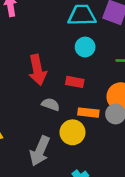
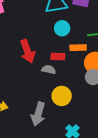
gray semicircle: (51, 104) -> (49, 70), moved
orange rectangle: (88, 113) -> (78, 48), moved

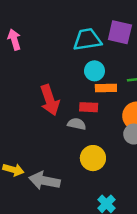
orange rectangle: (78, 48) -> (106, 88), moved
gray arrow: (38, 114) -> (44, 181), moved, turned 85

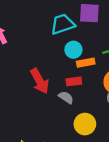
gray semicircle: (77, 124) -> (66, 97), turned 32

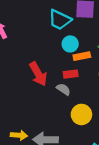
cyan trapezoid: (63, 24) -> (60, 20), turned -135

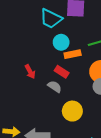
red arrow: (38, 74) -> (30, 72), size x0.6
red rectangle: (71, 74) -> (62, 72), turned 40

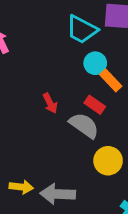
orange rectangle: (73, 54) -> (111, 80), turned 56
gray semicircle: (55, 87) -> (84, 125), size x1.5

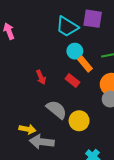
gray semicircle: (84, 125) -> (56, 110), moved
yellow arrow: (21, 187) -> (27, 129), moved

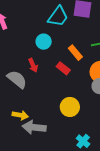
cyan trapezoid: (67, 27) -> (58, 17), turned -85
cyan circle: (75, 51) -> (44, 42), moved
gray semicircle: (56, 110) -> (17, 79), moved

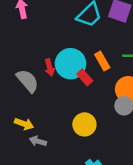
cyan circle: (44, 42) -> (71, 64), moved, size x1.6
gray arrow: (34, 127) -> (38, 141), size x0.6

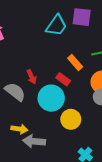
cyan circle: (71, 64) -> (51, 98), moved
gray arrow: (38, 141) -> (34, 141), size x1.5

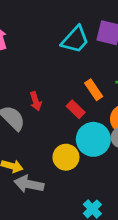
cyan circle: (51, 98) -> (93, 139), moved
yellow circle: (71, 119) -> (66, 157), moved

